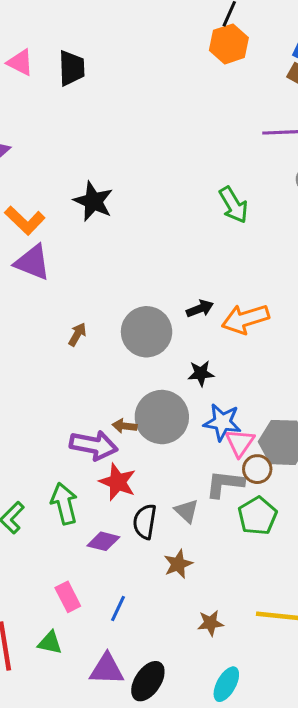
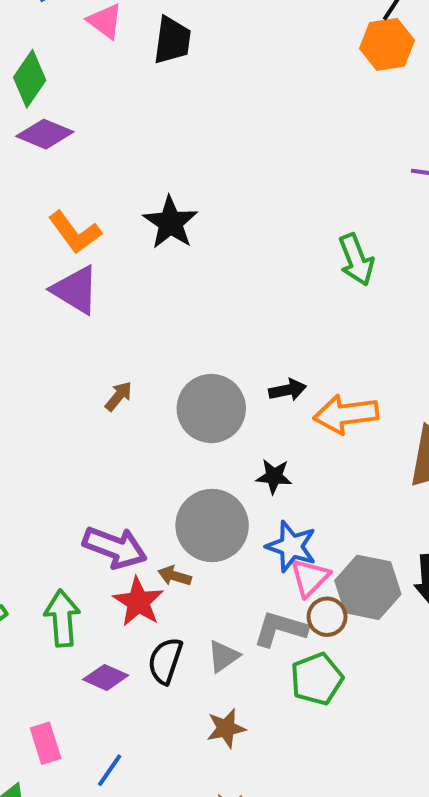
brown arrow: (125, 426) -> (175, 576), moved
gray triangle: (187, 511) -> (223, 656), turned 32
brown star: (178, 564) -> (226, 728), moved

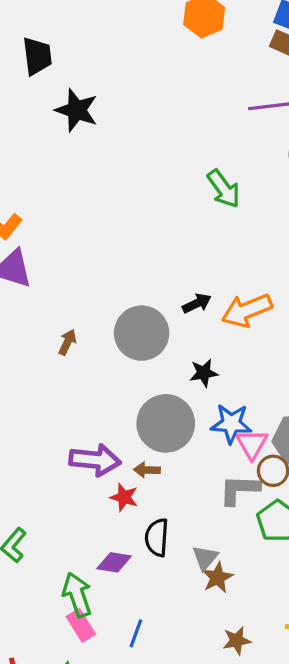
black star: (170, 223) -> (77, 110), moved
red star: (138, 602) -> (124, 497), size x0.7
green arrow: (62, 618) -> (77, 595), moved
gray triangle: (223, 656) -> (205, 558), moved

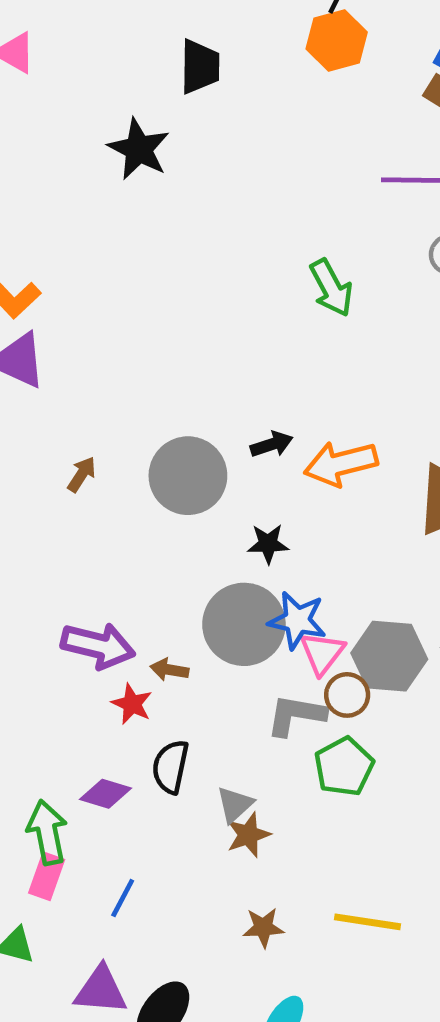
black trapezoid: (37, 56) -> (200, 67), moved
gray circle: (166, 423) -> (244, 624), moved
pink rectangle: (81, 625) -> (47, 876), turned 44

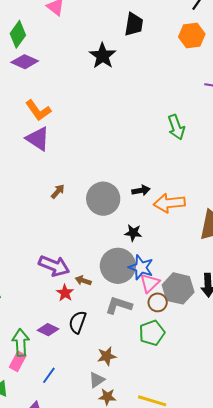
orange hexagon: (337, 40) -> (192, 36), moved
gray L-shape: (296, 715) -> (119, 305), moved
gray triangle: (235, 805) -> (97, 380), moved

